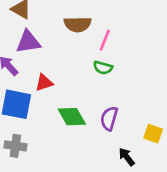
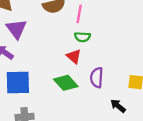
purple triangle: (28, 42) -> (16, 29), turned -45
red triangle: (44, 83) -> (74, 56), moved, turned -49

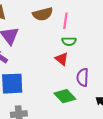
green diamond: (66, 83) -> (65, 96), moved

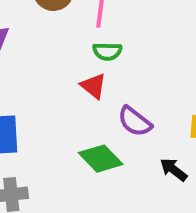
purple semicircle: (83, 77) -> (135, 121), turned -54

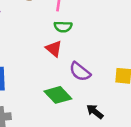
black arrow: (174, 170) -> (95, 112), moved

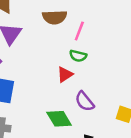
red triangle: (54, 49) -> (65, 74), turned 35

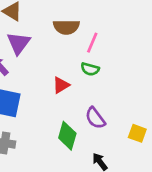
red triangle: (65, 74) -> (61, 85), moved
green diamond: (59, 119) -> (67, 136), turned 45

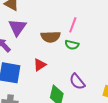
brown semicircle: (66, 27) -> (51, 37), moved
red triangle: (61, 85) -> (40, 65), moved

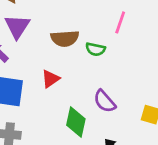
pink line: (73, 25) -> (120, 22), moved

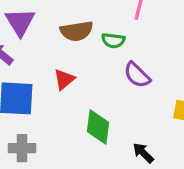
purple semicircle: (105, 101) -> (137, 75), moved

